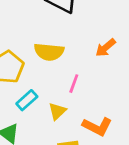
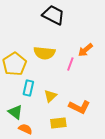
pink line: (74, 84) -> (70, 64), moved
cyan rectangle: (27, 100) -> (28, 88), turned -35

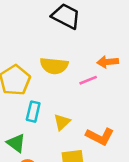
orange arrow: (85, 50) -> (108, 62), turned 35
pink line: (70, 64) -> (88, 80), turned 48

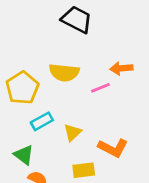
cyan rectangle: (33, 112) -> (42, 121), turned 48

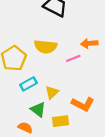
green triangle: (24, 155) -> (38, 109), moved

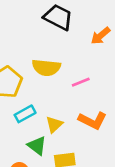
orange arrow: (89, 43) -> (101, 36), moved, turned -35
orange L-shape: (83, 104) -> (93, 120), moved

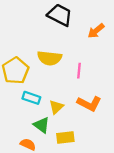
pink line: (81, 82) -> (79, 71), turned -63
cyan rectangle: (25, 114) -> (31, 98), turned 48

